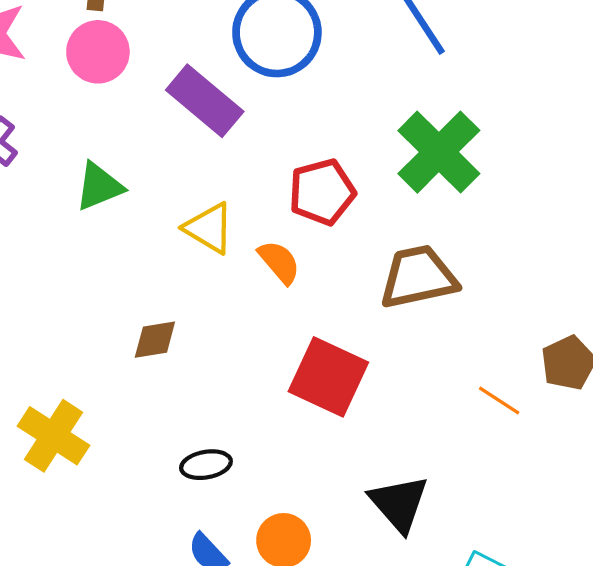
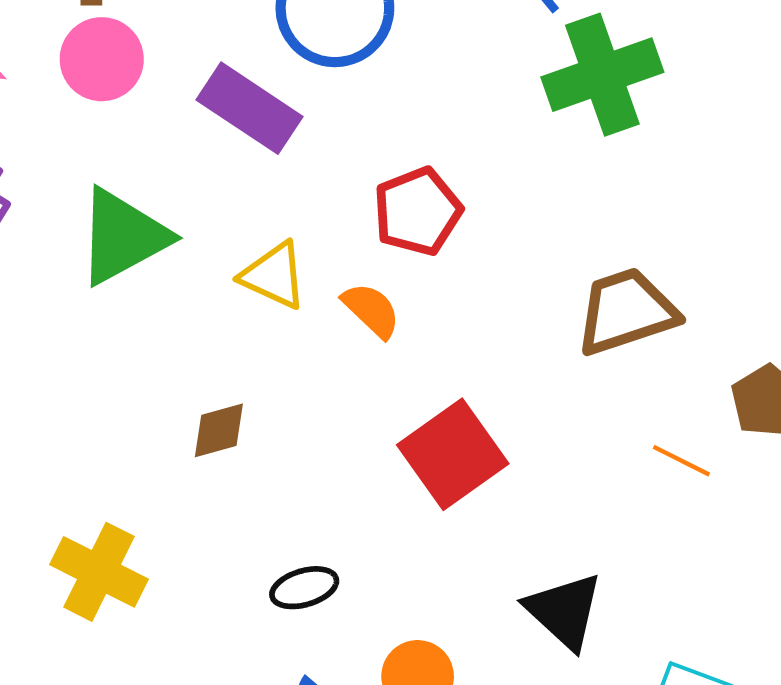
green cross: (439, 152) -> (602, 75), moved, turned 32
green triangle: (99, 186) -> (123, 236), size x1.5
brown trapezoid: (418, 277) -> (626, 311), moved
red square: (328, 377) -> (453, 454), turned 36

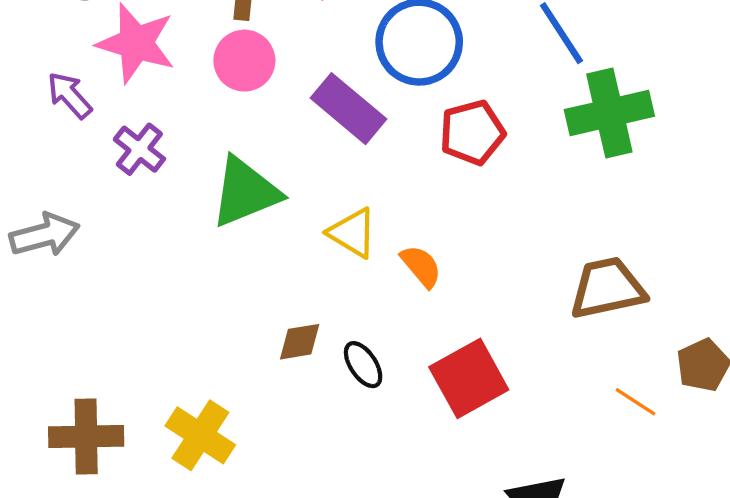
red pentagon: (418, 211) -> (472, 132), moved
black ellipse: (304, 588) -> (363, 365), moved, turned 66

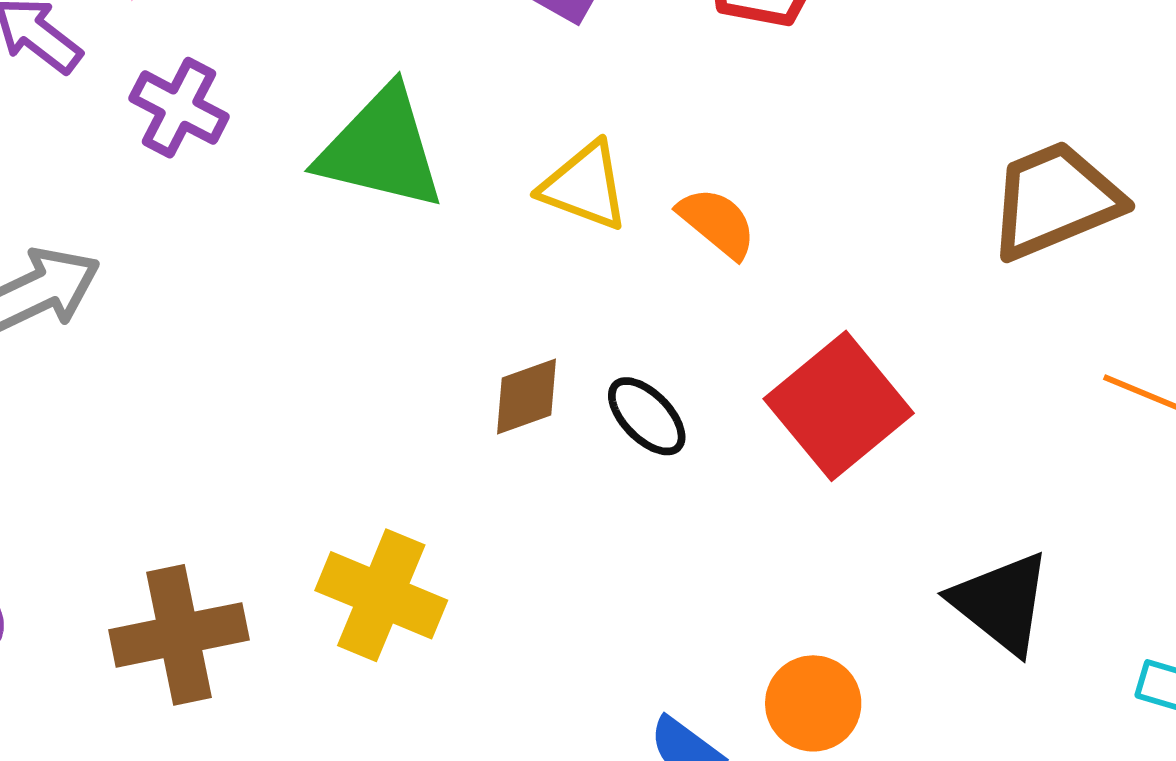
green triangle: (245, 192) -> (381, 149), turned 46

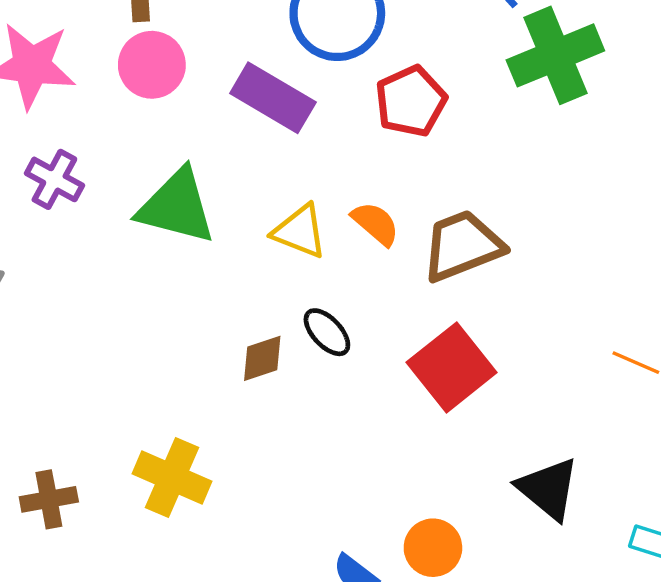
brown trapezoid: (1055, 200) -> (462, 246), moved
orange semicircle: (717, 223) -> (375, 224), moved
black ellipse: (647, 416) -> (327, 332), moved
brown cross: (179, 635) -> (49, 499), size x0.7

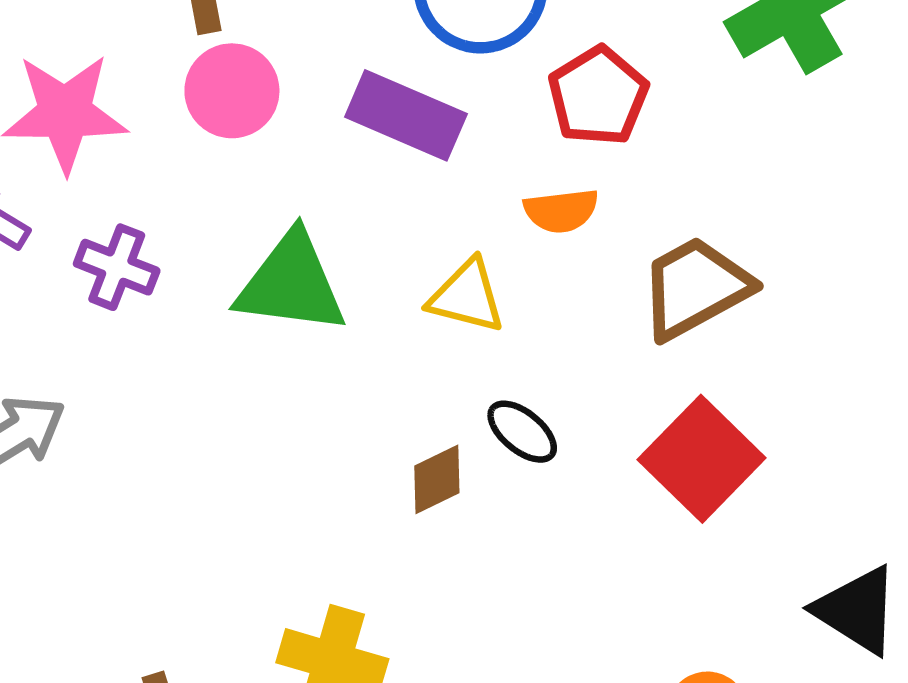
orange semicircle: (375, 224) -> (561, 211), moved, turned 140

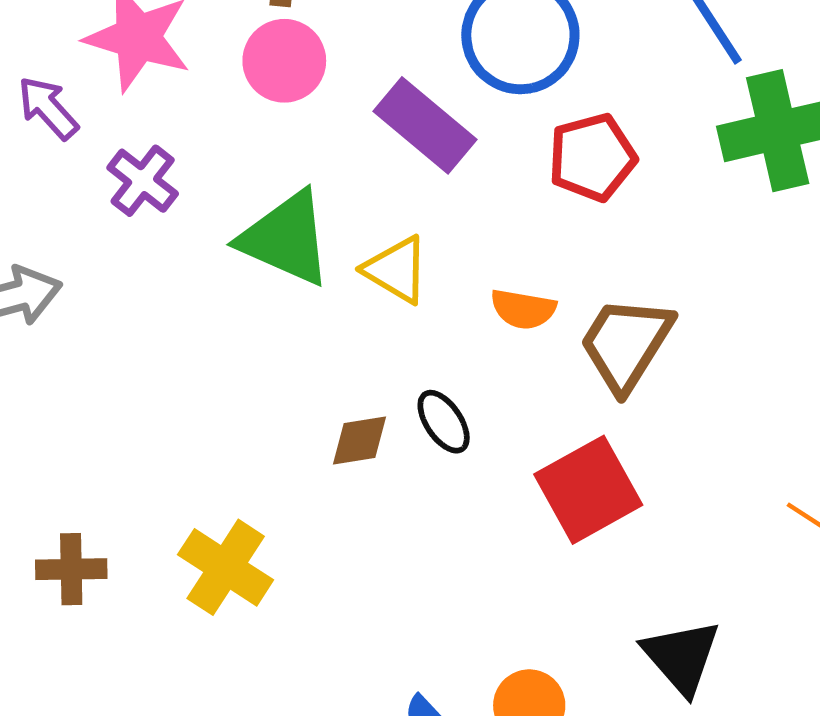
orange semicircle: (561, 211) -> (523, 309), moved
brown trapezoid: (695, 288) -> (626, 344), turned -46
yellow triangle: (467, 296) -> (396, 270), moved

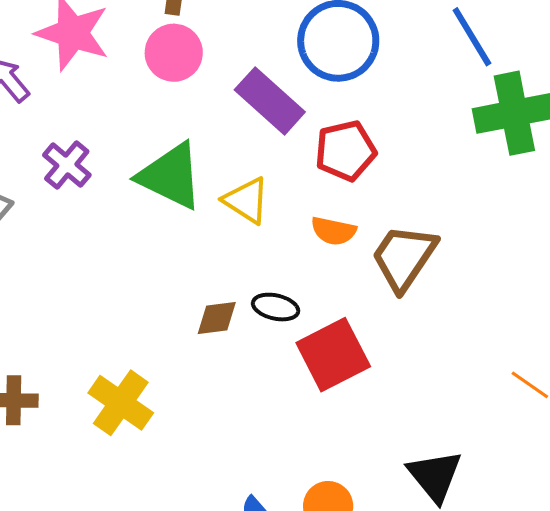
red pentagon: (592, 157) -> (345, 151), moved
purple cross: (143, 181) -> (67, 165), moved
black ellipse: (444, 422) -> (276, 307), turned -45
red square: (588, 490) -> (333, 355), moved

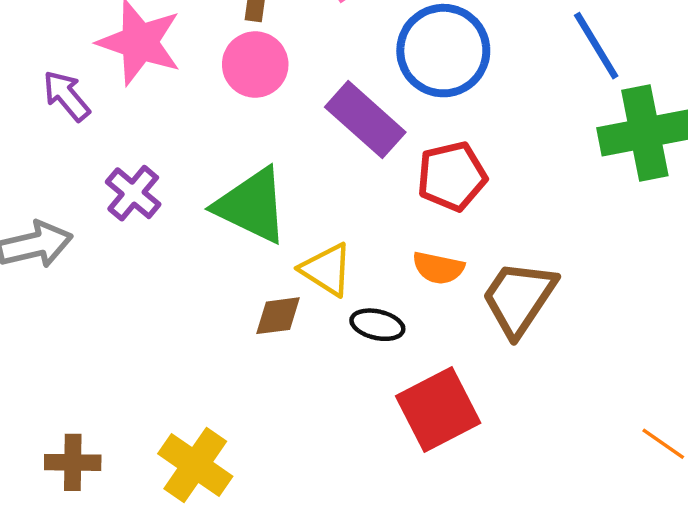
yellow triangle: (246, 200) -> (327, 270), moved
black ellipse: (276, 307) -> (377, 325), moved
brown diamond: (217, 318) -> (278, 316), moved

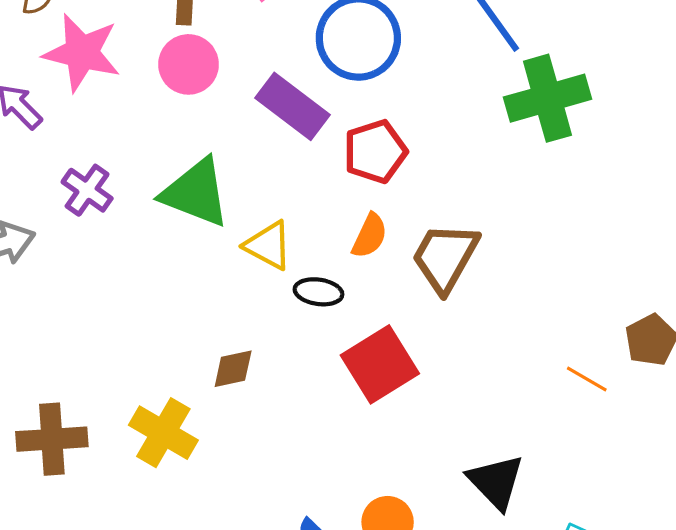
orange semicircle: (438, 268) -> (370, 236), turned -72
brown diamond: (278, 316) -> (233, 369), moved
brown cross: (73, 462) -> (52, 439), size x1.4

